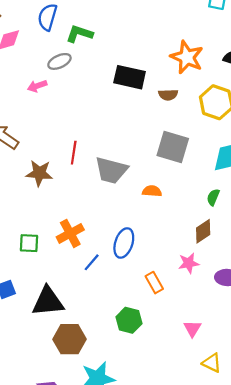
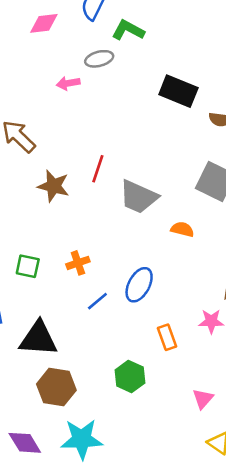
orange cross: (70, 233) -> (78, 263), size x0.7

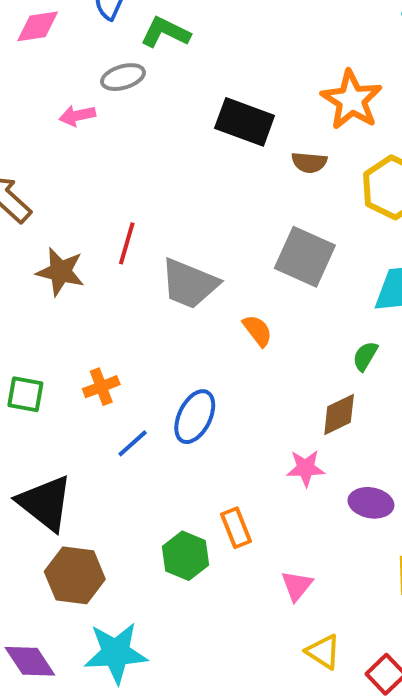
orange semicircle: (182, 229) -> (257, 331), turned 40
orange rectangle: (167, 337) -> (236, 528), moved
black triangle: (38, 339) -> (45, 503), turned 36

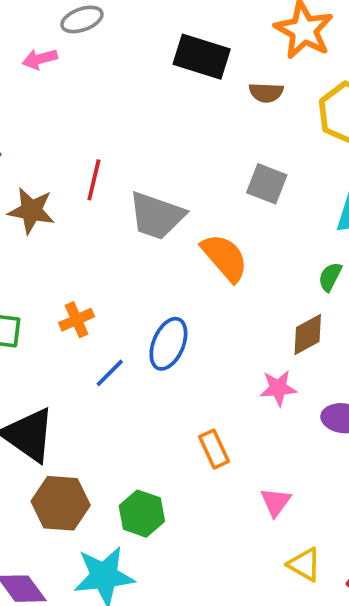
gray square: (305, 257) -> (267, 184), size x0.7
orange semicircle: (257, 331) -> (225, 258), size x1.6
green hexagon: (186, 556) -> (142, 514), moved

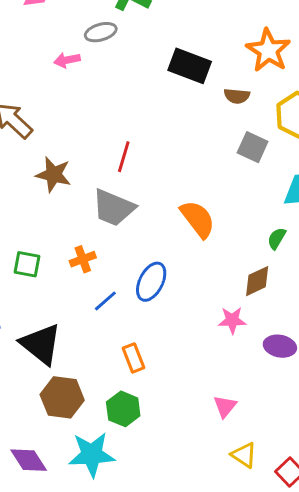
red line: (94, 180) -> (124, 157), moved
gray square: (267, 184) -> (253, 147), moved
gray trapezoid: (157, 216) -> (113, 208), moved
orange rectangle: (214, 449) -> (134, 358), moved

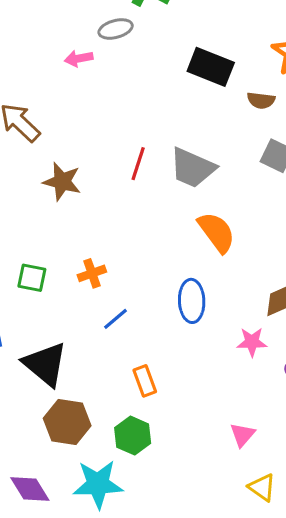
gray trapezoid: (113, 208) -> (192, 168), moved
blue ellipse: (151, 282) -> (192, 301), moved, turned -30

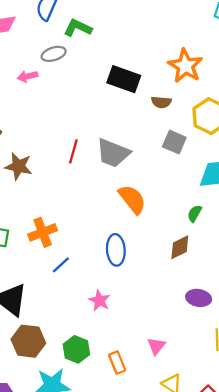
orange cross: (92, 273) -> (43, 232), size x1.4
pink star: (252, 342) -> (99, 301), moved, turned 30
orange rectangle: (145, 381) -> (117, 363), moved

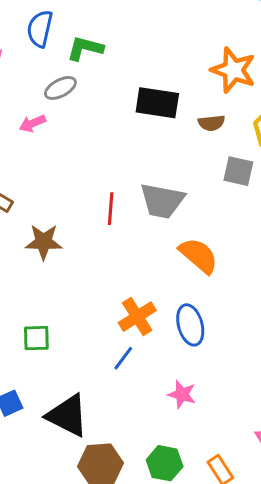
orange cross: (43, 232) -> (137, 317), moved

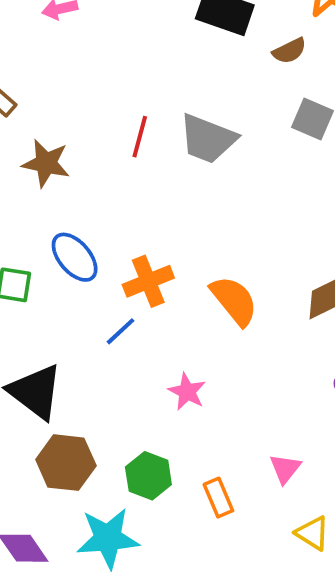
brown semicircle: (211, 123) -> (289, 51), turned -30
orange semicircle: (199, 256) -> (234, 301), moved
blue ellipse: (190, 325) -> (75, 257), moved, turned -36

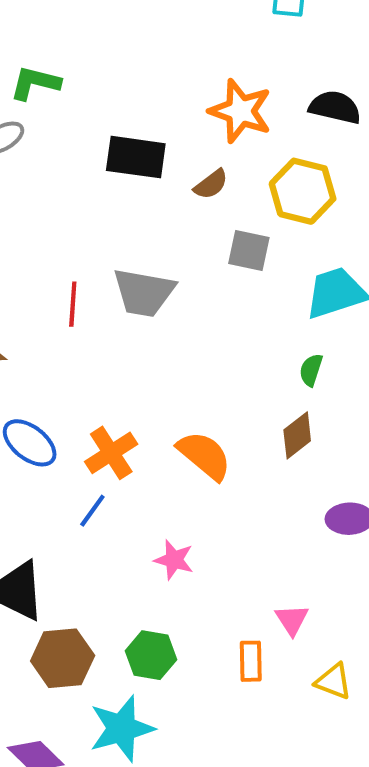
orange rectangle: (218, 498) -> (251, 661), moved, turned 33

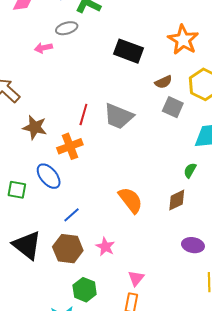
brown semicircle: (211, 184) -> (163, 82), moved
orange cross: (111, 453) -> (70, 146), moved
pink triangle: (292, 620) -> (136, 278), moved
brown hexagon: (63, 658) -> (68, 249), moved

